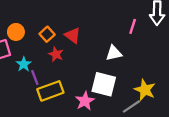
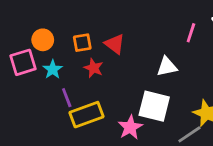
orange square: (47, 34) -> (82, 43), turned 32
cyan star: (24, 64) -> (53, 69), moved

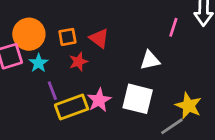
orange circle: (43, 40) -> (29, 34), size x1.5
red star: (94, 68) -> (78, 62), turned 30
pink star: (130, 127) -> (99, 100), moved

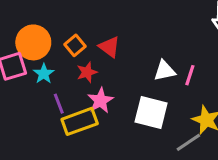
pink line: (173, 27) -> (190, 75), moved
orange square: (67, 37) -> (75, 45), turned -30
pink star: (99, 100) -> (100, 101), moved

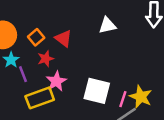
white triangle: (165, 71) -> (107, 25), moved
pink line: (190, 75) -> (123, 99), moved
purple line: (59, 104) -> (23, 74), moved

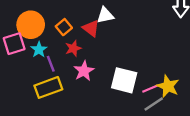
white triangle: (107, 25) -> (105, 15), moved
yellow rectangle: (40, 98) -> (48, 87), moved
pink line: (123, 99) -> (150, 89), turned 49

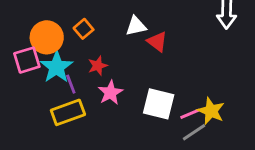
orange square: (64, 27) -> (84, 29), moved
red triangle: (91, 28) -> (157, 42), moved
cyan star: (39, 50) -> (57, 67), size x1.6

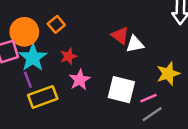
white triangle: (136, 26) -> (135, 44), moved
purple line: (71, 84) -> (28, 80), moved
yellow star: (211, 111) -> (168, 74), moved, turned 30

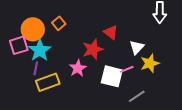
white triangle: (135, 44) -> (137, 47), moved, turned -35
red star: (69, 56) -> (93, 49), moved, size x1.5
purple line: (28, 80) -> (36, 68), turned 32
pink line: (148, 98) -> (127, 69), moved

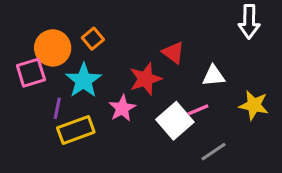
white triangle: (137, 47) -> (214, 76), turned 42
cyan star: (40, 50) -> (84, 80), moved
yellow star: (150, 63) -> (254, 105), moved, turned 30
white square: (112, 76) -> (175, 121), turned 35

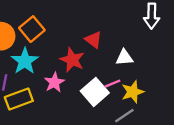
orange square: (93, 39) -> (32, 29), size x1.5
red star: (145, 79) -> (72, 60), turned -30
yellow star: (254, 105) -> (133, 92), moved, turned -30

